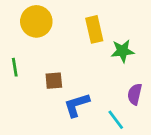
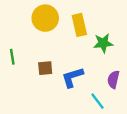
yellow circle: (36, 21) -> (45, 18), moved
blue L-shape: (77, 105) -> (72, 77), moved

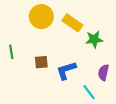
yellow rectangle: (79, 25) -> (72, 23), turned -42

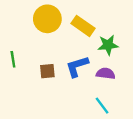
blue L-shape: (66, 70) -> (77, 66), moved
purple semicircle: (103, 72) -> (106, 74), moved, turned 84

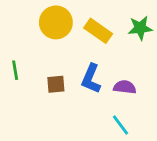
green star: (108, 45) -> (140, 28), moved
blue L-shape: (77, 66) -> (91, 79), turned -50

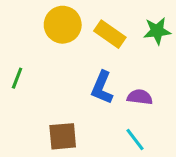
green line: (15, 70) -> (17, 78), turned 30
brown square: (56, 84) -> (63, 136), moved, size x1.4

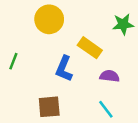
yellow rectangle: (110, 34) -> (90, 48), moved
blue L-shape: (102, 88) -> (64, 69), moved

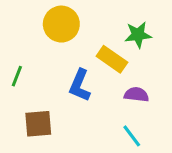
green star: (123, 24) -> (138, 35), moved
brown square: (49, 107) -> (38, 124), moved

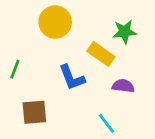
blue L-shape: (80, 85) -> (72, 78), turned -44
cyan line: (132, 136) -> (107, 123), moved

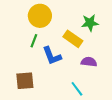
green line: (15, 69) -> (34, 41), moved

